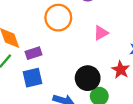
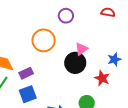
black circle: (88, 78) -> (75, 63), moved

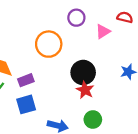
pink triangle: (81, 49) -> (103, 32), moved
red star: (102, 78) -> (85, 90), moved

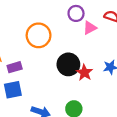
purple circle: (76, 18) -> (76, 13), moved
red star: (85, 90) -> (84, 73), moved

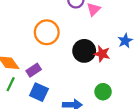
blue square: (13, 90) -> (39, 92), turned -36

